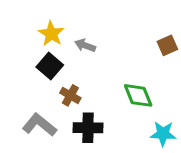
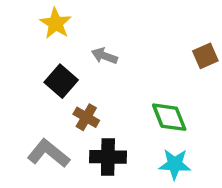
yellow star: (51, 34) -> (56, 23), moved
cyan star: (163, 134) -> (175, 164), moved

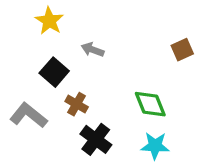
gray L-shape: (48, 153) -> (29, 115), moved
black cross: (108, 157) -> (96, 139), turned 36

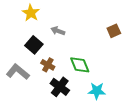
green diamond: (150, 104) -> (80, 65), moved

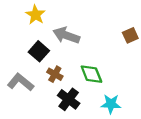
gray arrow: (58, 31) -> (66, 35), size x1.6

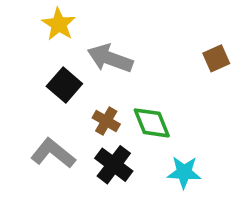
brown cross: (55, 74) -> (106, 121), moved
gray L-shape: (21, 82) -> (53, 153), moved

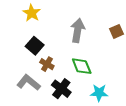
gray arrow: (110, 58) -> (78, 30), moved, turned 80
brown cross: (106, 121) -> (47, 64), moved

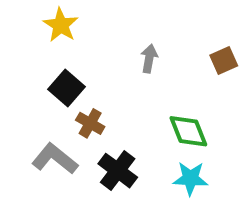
gray arrow: (78, 30) -> (149, 58), size x0.6
green diamond: (82, 66) -> (188, 131), moved

